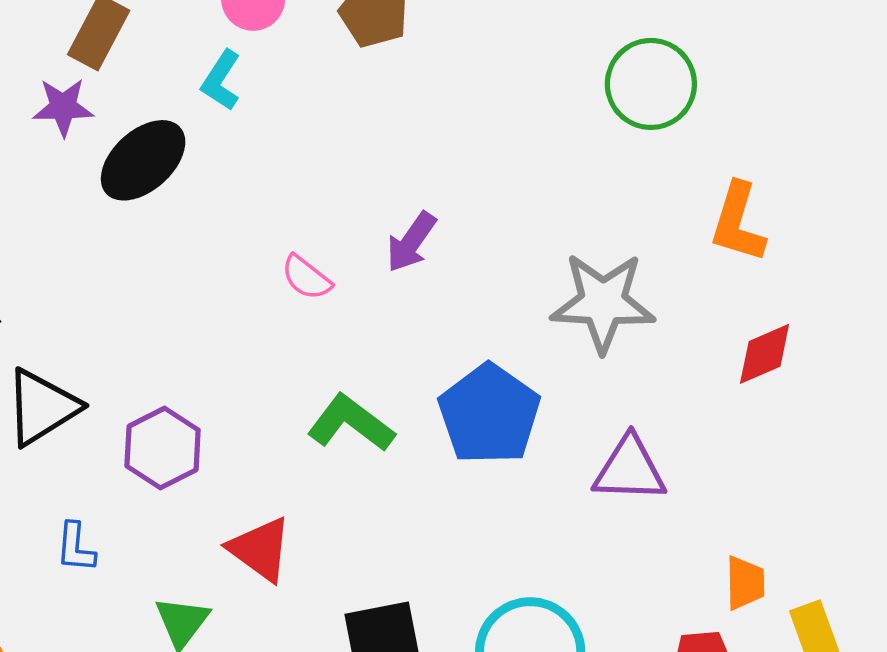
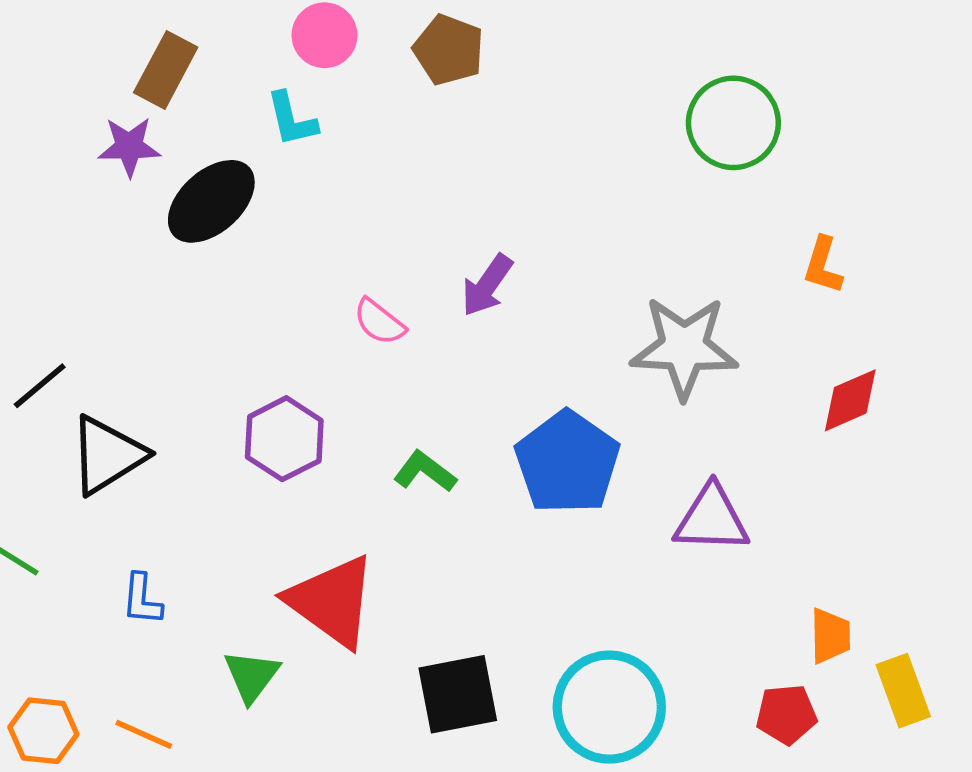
cyan L-shape: (221, 80) -> (292, 119), turned -46
orange L-shape: (738, 222) -> (823, 265), size x0.7
green L-shape: (351, 423) -> (425, 472), size x0.7
purple hexagon: (163, 448) -> (284, 439), moved
red triangle: (260, 549) -> (332, 601), size x1.4

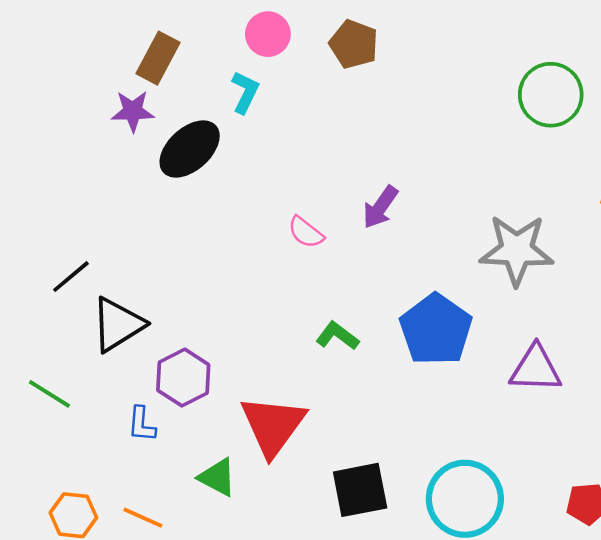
cyan L-shape: (292, 119) -> (245, 92), turned -141
purple hexagon: (284, 439) -> (183, 378), moved
red triangle: (332, 601) -> (273, 426), turned 30
green triangle: (251, 676) -> (217, 477), turned -39

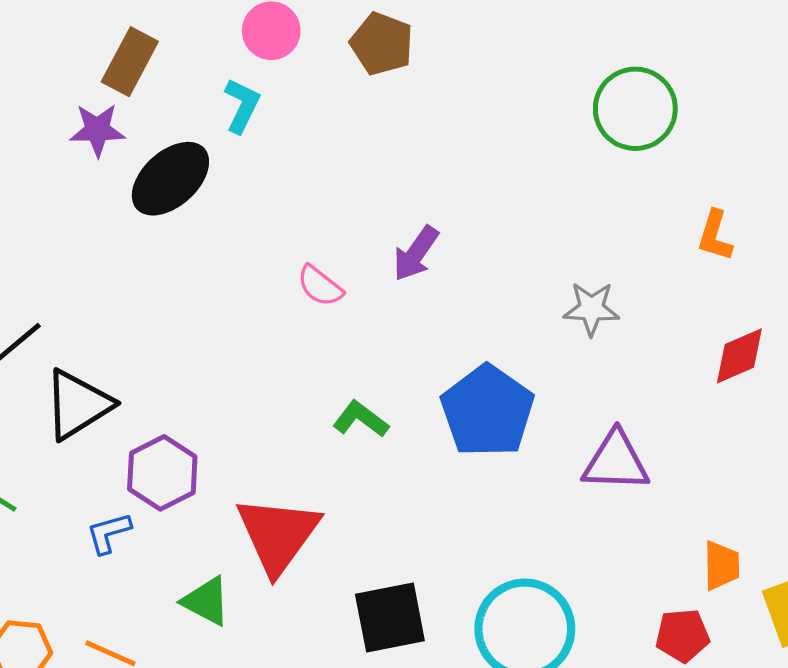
gray star: (517, 250) -> (591, 309), size x0.6
blue L-shape: (142, 424) -> (109, 533), turned 69

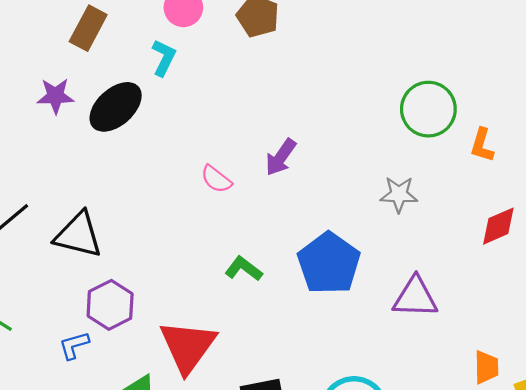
green circle: (635, 109) -> (428, 109), moved
purple star: (97, 130) -> (55, 96), moved
black triangle: (78, 405) -> (78, 235), moved, turned 46

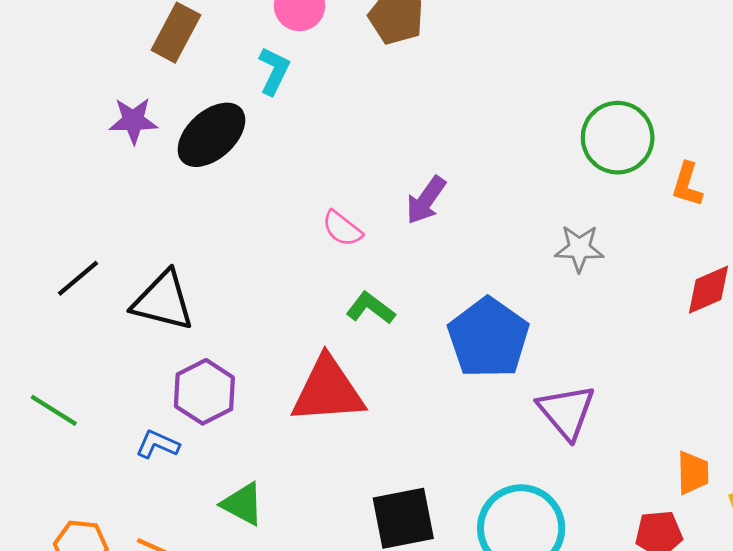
green L-shape: (244, 269) -> (371, 308), moved
purple triangle: (415, 297) -> (566, 412), moved, turned 48
blue L-shape: (74, 345) -> (157, 444), turned 40
red triangle: (188, 346) -> (328, 390), moved, turned 50

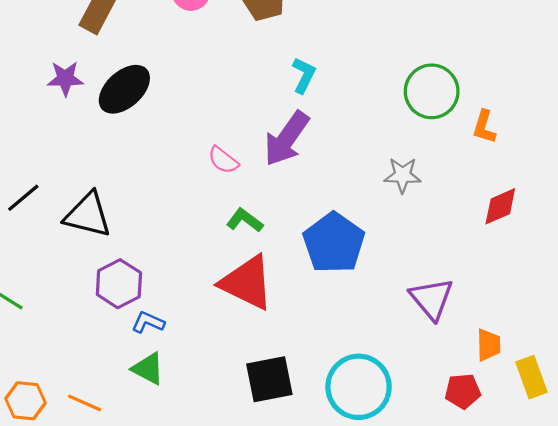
cyan L-shape: (274, 71) -> (304, 75), moved
purple arrow: (426, 200) -> (287, 139), size x1.5
red triangle: (328, 390) -> (247, 283), moved, turned 30
purple triangle: (566, 412) -> (432, 299), moved
blue L-shape: (157, 444) -> (148, 322), moved

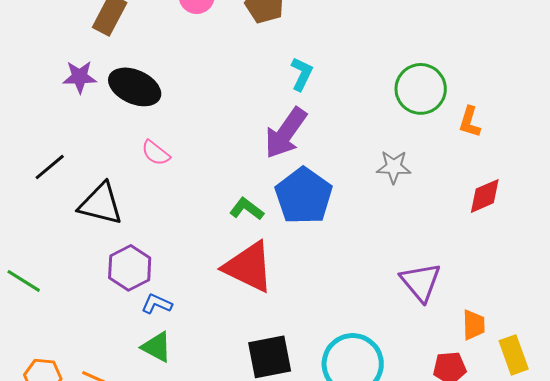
black ellipse: (124, 89) -> (135, 87), turned 66
pink semicircle: (223, 160) -> (156, 153), moved
black line: (23, 198) -> (50, 167), moved
blue pentagon: (334, 243) -> (304, 196), moved

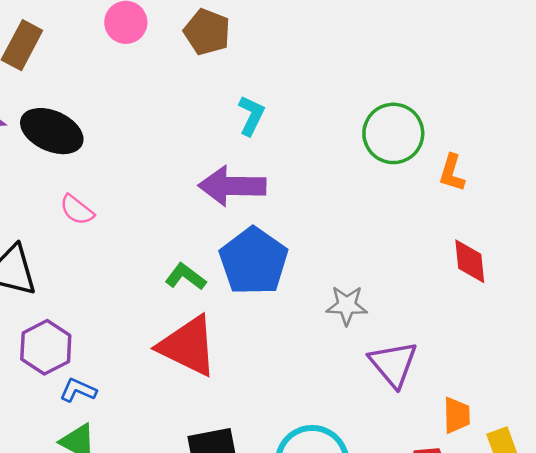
purple arrow: (286, 133) -> (232, 186), turned 56
gray star: (394, 167) -> (347, 305), moved
red diamond: (485, 196) -> (470, 261), turned -72

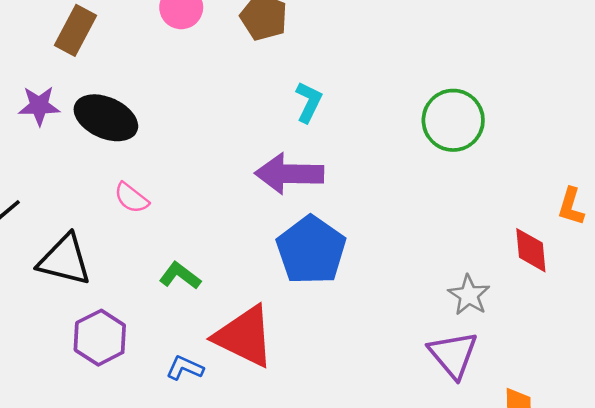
orange L-shape: (452, 173) -> (571, 206), moved
green L-shape: (186, 277) -> (180, 276), moved
gray star: (347, 305) -> (469, 295), moved, turned 30
blue L-shape: (78, 390) -> (185, 368), moved

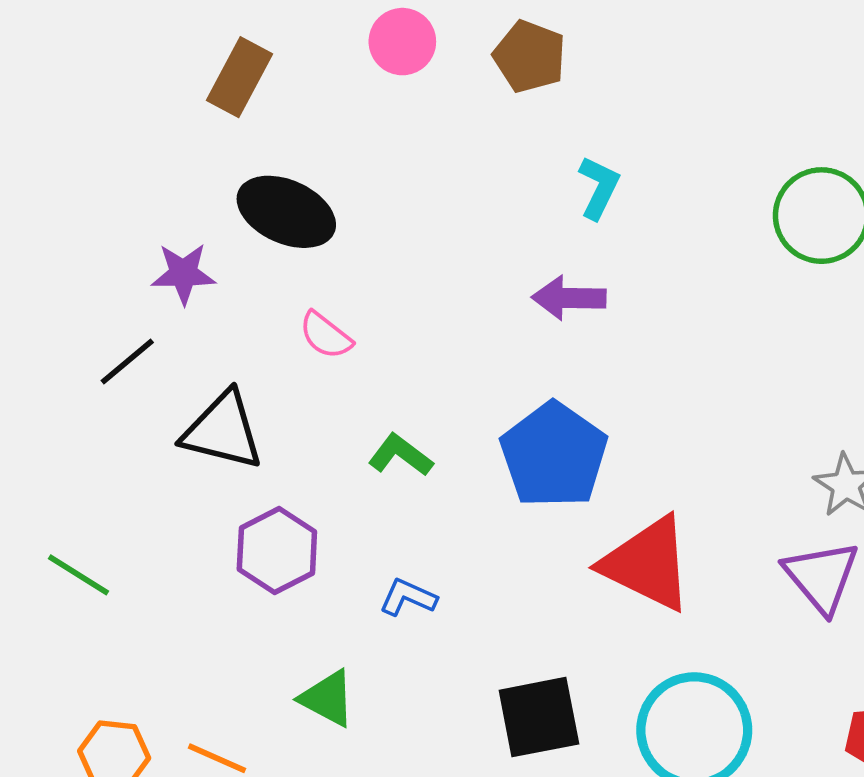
purple star: (39, 106) -> (183, 274), moved
purple arrow: (289, 174) -> (569, 298), size x0.7
blue pentagon: (311, 250) -> (554, 455), moved
red triangle: (244, 336) -> (647, 564), moved

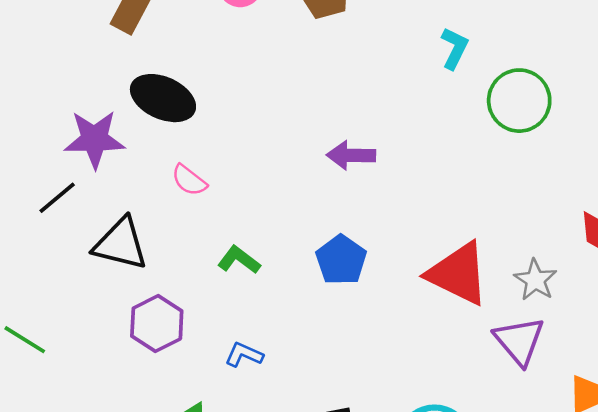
cyan L-shape: (599, 188) -> (454, 48), moved
purple star: (183, 274) -> (94, 139), size x1.4
blue pentagon: (554, 455) -> (341, 260), size x0.7
red triangle: (647, 564) -> (458, 274), moved

